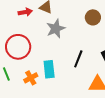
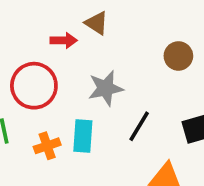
red arrow: (25, 12) -> (64, 40), moved
gray star: (56, 29) -> (106, 88), moved

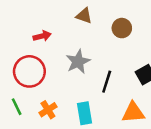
brown triangle: (97, 23) -> (84, 16), moved
cyan rectangle: (83, 136) -> (84, 113), moved

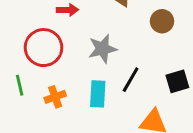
cyan rectangle: (84, 113) -> (98, 94), moved

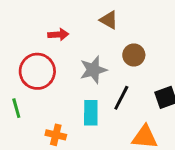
brown circle: (162, 21) -> (134, 55), moved
orange cross: (55, 97) -> (56, 135), moved, turned 36

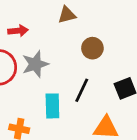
brown triangle: (109, 20) -> (67, 15), turned -42
gray star: (93, 70) -> (35, 64), moved

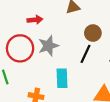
black line: (82, 90) -> (86, 54), moved

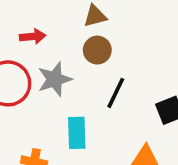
brown circle: (93, 33) -> (97, 50), moved

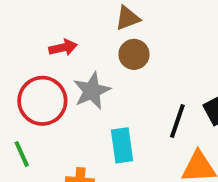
black line: (116, 93) -> (177, 121), moved

